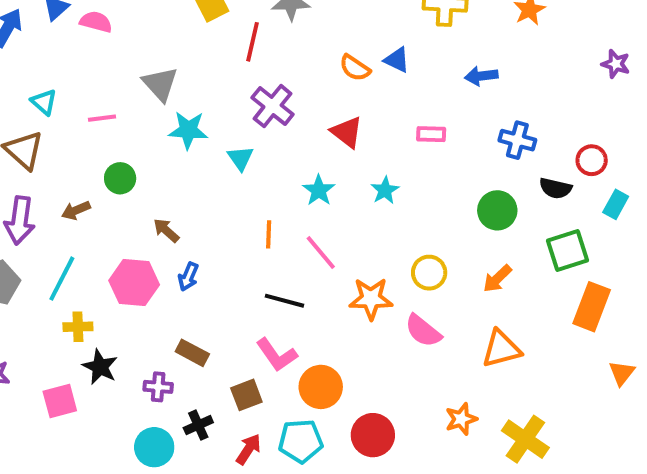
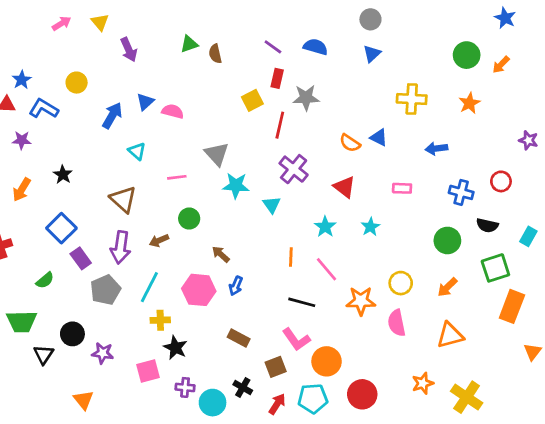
cyan triangle: (44, 102) -> (137, 151), moved
red circle: (592, 160) -> (501, 181), moved
pink semicircle: (423, 331) -> (397, 323), turned 40
purple cross: (158, 387) -> (185, 387), moved
black cross: (198, 425) -> (243, 387), turned -36

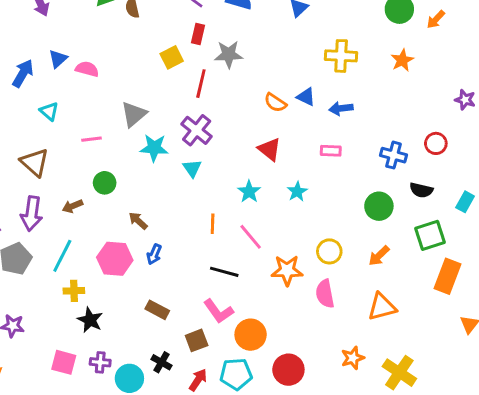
blue arrow: (436, 148) -> (341, 108), moved
gray triangle: (217, 154) -> (134, 114), turned 32
purple cross: (294, 169) -> (197, 130), moved
pink square: (148, 371) -> (64, 362), moved, turned 30

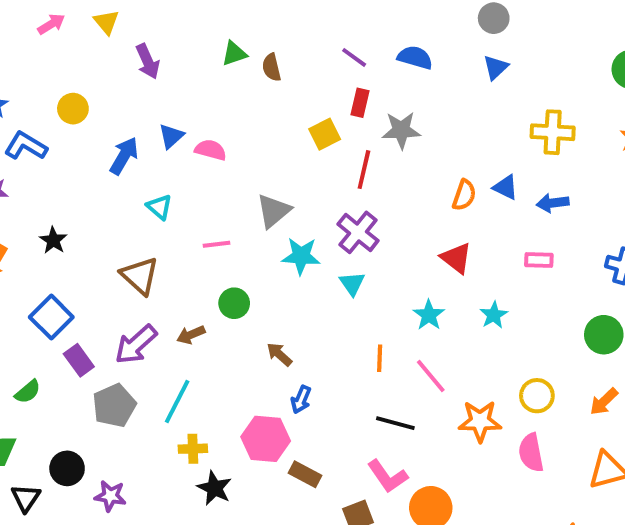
orange semicircle: (275, 103) -> (464, 195), turned -105
purple arrow: (32, 213) -> (136, 345), turned 40
pink hexagon: (115, 259) -> (266, 439), moved

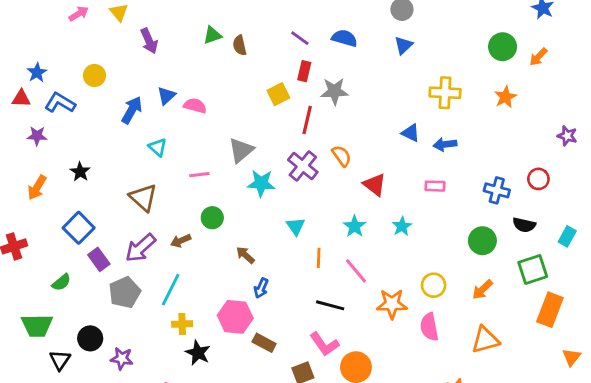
orange semicircle: (464, 195) -> (342, 156), moved, turned -55
cyan triangle: (352, 284) -> (296, 226), moved

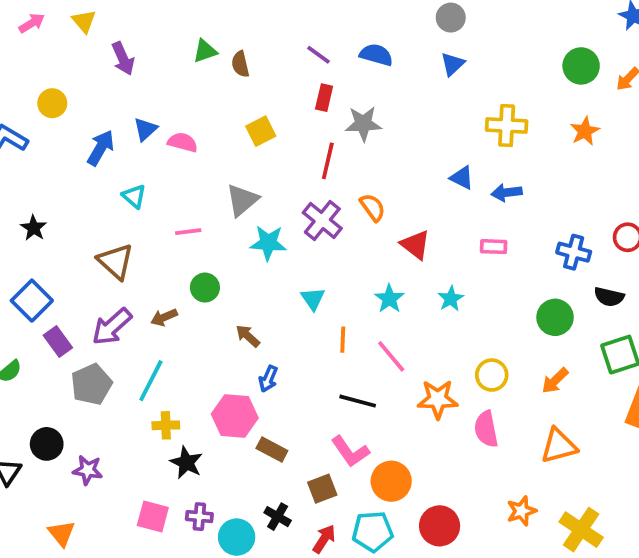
yellow square: (278, 94) -> (261, 131), moved

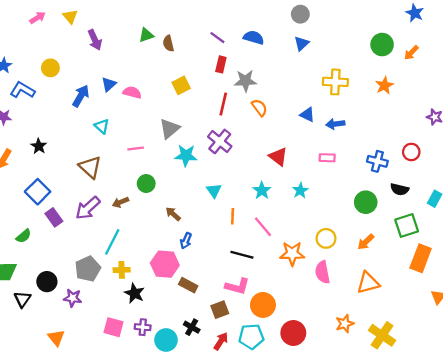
orange semicircle: (373, 207) -> (259, 108), moved
gray pentagon: (91, 384) -> (88, 269), moved
pink L-shape: (350, 451) -> (237, 286), turned -40

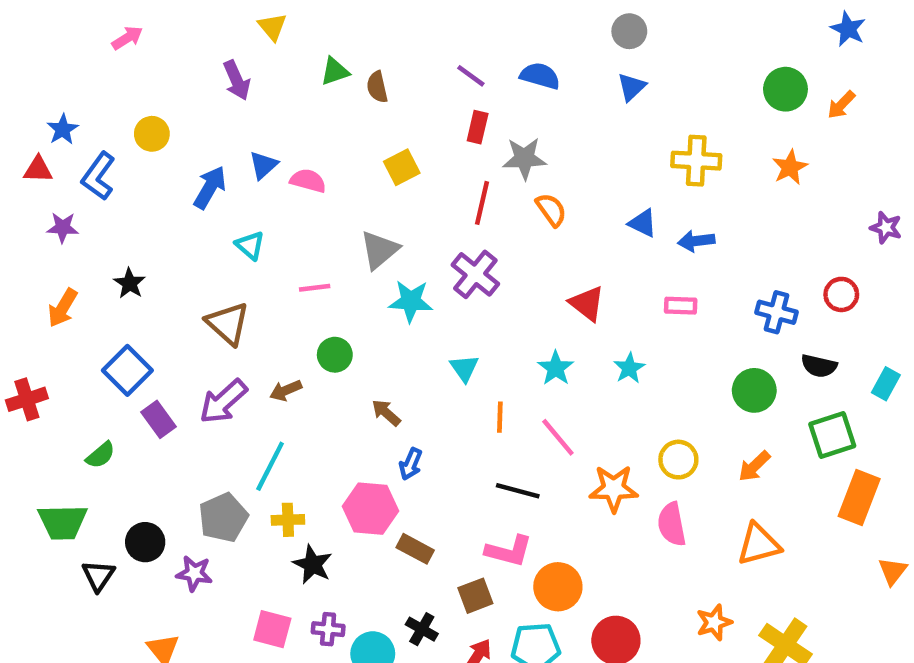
yellow triangle: (70, 17) -> (272, 27), moved
blue L-shape: (22, 90) -> (98, 176), turned -85

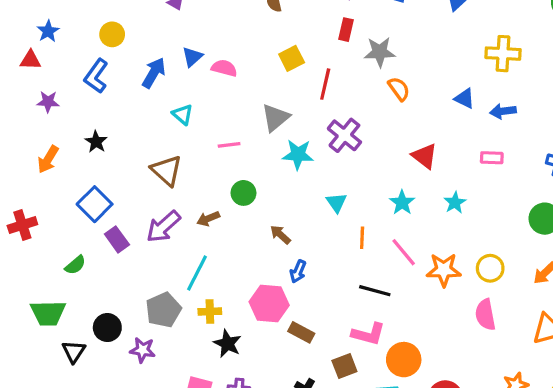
blue L-shape: (98, 176) -> (96, 76), moved
red line: (482, 203) -> (325, 84), moved
orange star: (614, 489) -> (444, 270), moved

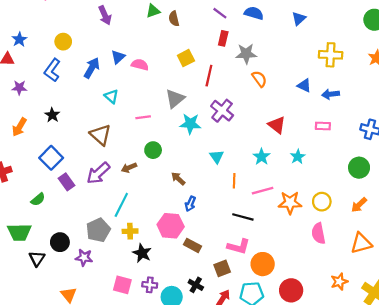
pink line: (404, 252) -> (263, 191), turned -65

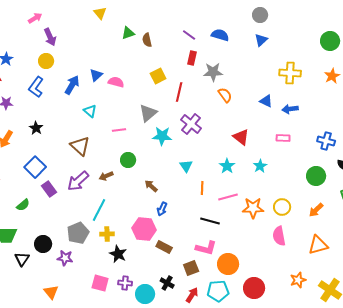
purple arrow: (105, 15) -> (50, 37), moved

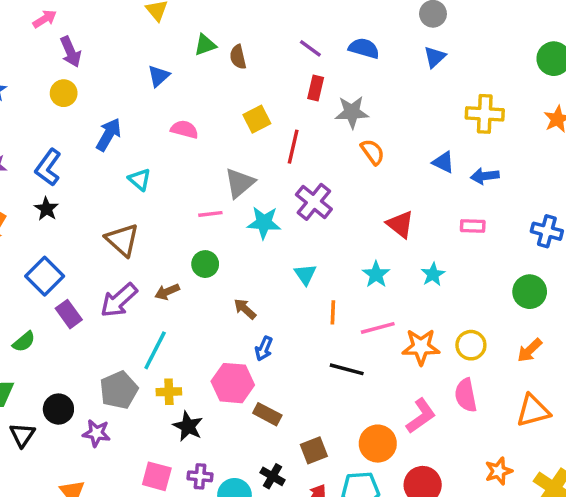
blue triangle: (96, 75) -> (159, 76), moved
blue L-shape: (36, 87) -> (48, 167), moved
pink line: (119, 130) -> (210, 214), moved
pink L-shape: (206, 248) -> (421, 416), moved, turned -50

